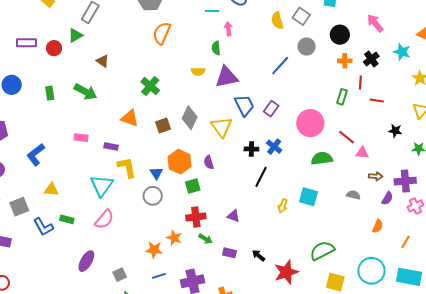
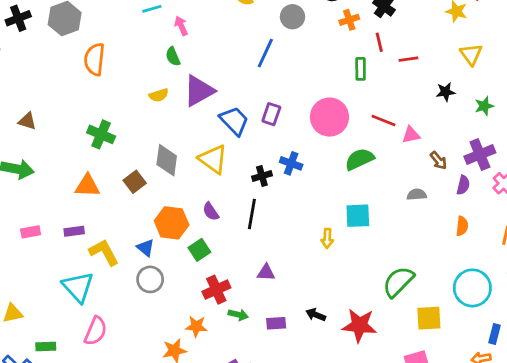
brown arrow: (376, 176) -> (439, 160), turned 64
black line: (261, 177) -> (252, 214), moved
red star: (286, 272) -> (359, 325), turned -30

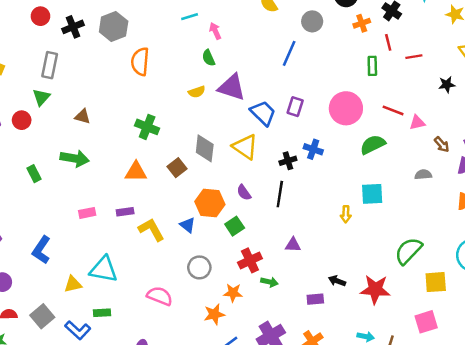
purple triangle: (199, 91) -> (232, 87), turned 48
gray circle: (150, 279) -> (199, 267), moved
cyan triangle: (78, 287) -> (104, 269), moved, turned -36
purple rectangle: (276, 323) -> (315, 299), moved
pink semicircle: (96, 331) -> (160, 296), moved, turned -90

